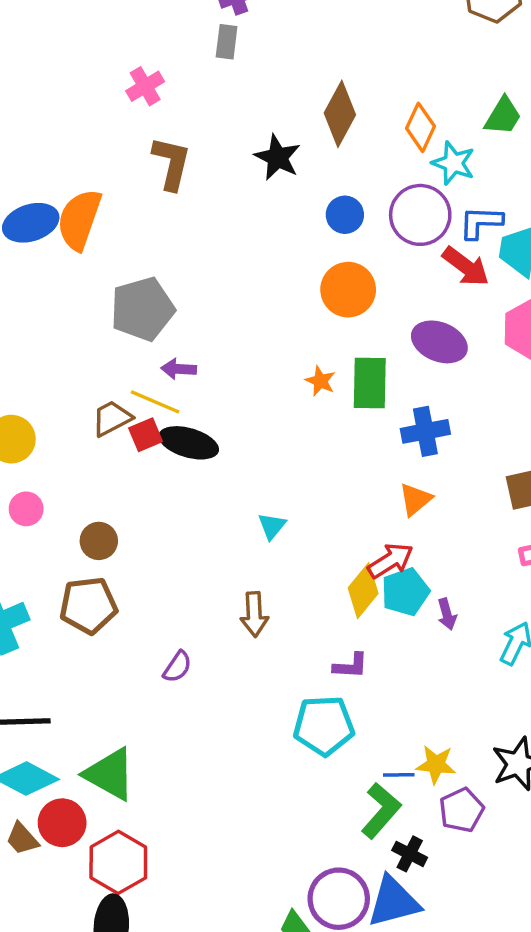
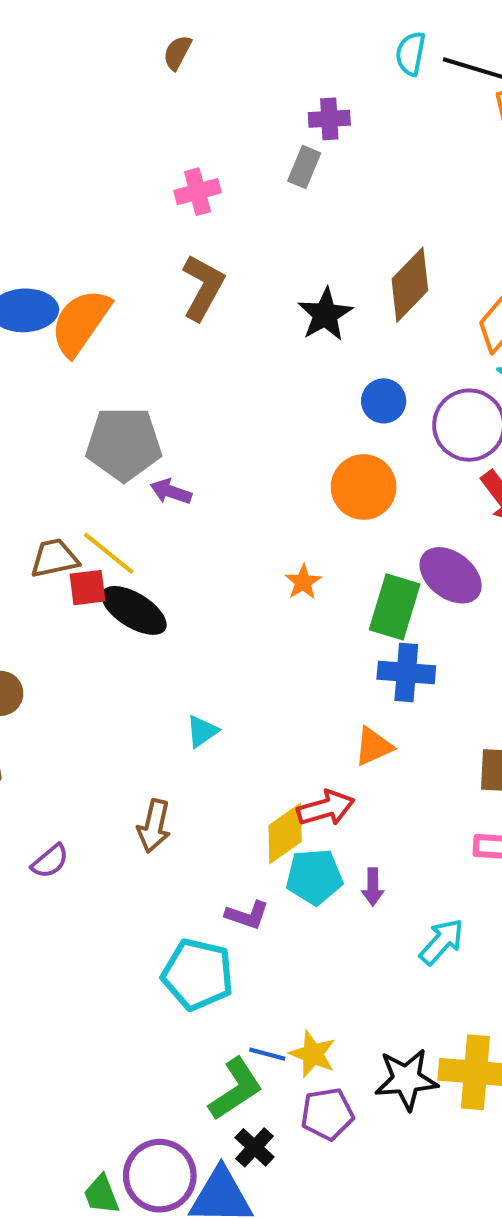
purple arrow: (179, 369) -> (171, 492), moved
green rectangle: (370, 383) -> (395, 607), moved
cyan pentagon: (405, 592) -> (314, 877), moved

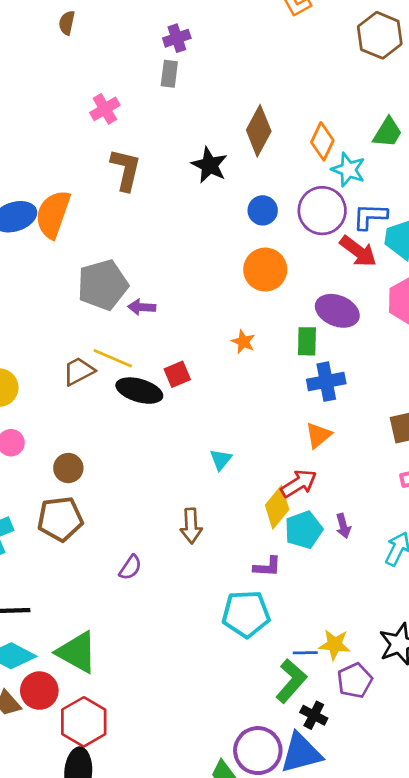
red square: (88, 588) -> (177, 374), moved
green rectangle: (395, 607) -> (307, 341), size x0.7
cyan triangle: (202, 731) -> (221, 460), moved

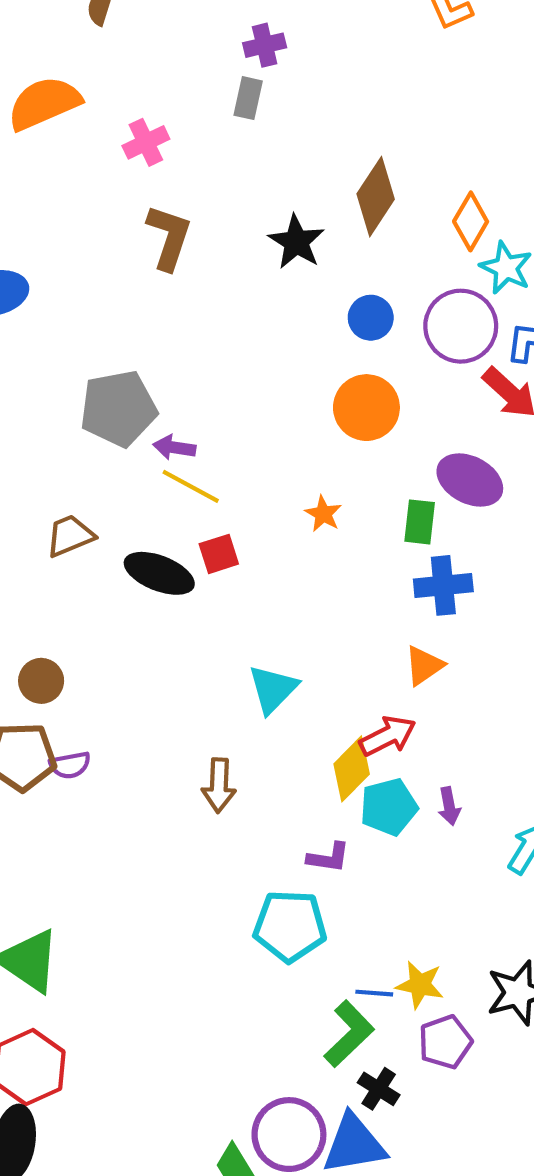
orange semicircle: (53, 214) -> (44, 103), moved, turned 42
yellow line: (113, 358) -> (191, 486), moved
cyan triangle: (221, 460) -> (273, 689), size x1.5
purple semicircle: (130, 567) -> (70, 765), moved, turned 40

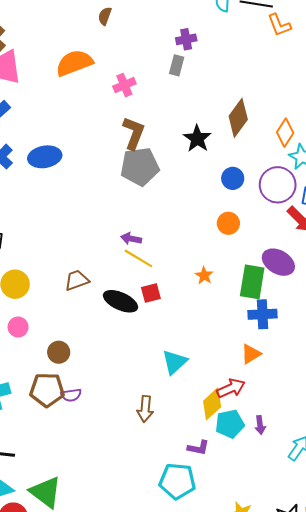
gray pentagon: (118, 408) -> (140, 167), moved
orange circle: (366, 408) -> (228, 223), size x0.7
green rectangle: (420, 522) -> (252, 282), size x1.5

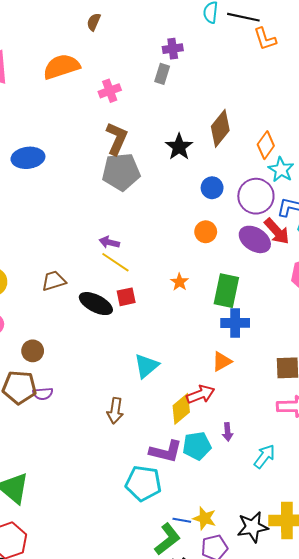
purple ellipse: (278, 262) -> (255, 239), moved
cyan pentagon: (230, 424) -> (197, 446), moved
purple L-shape: (198, 448) -> (166, 451), size x1.5

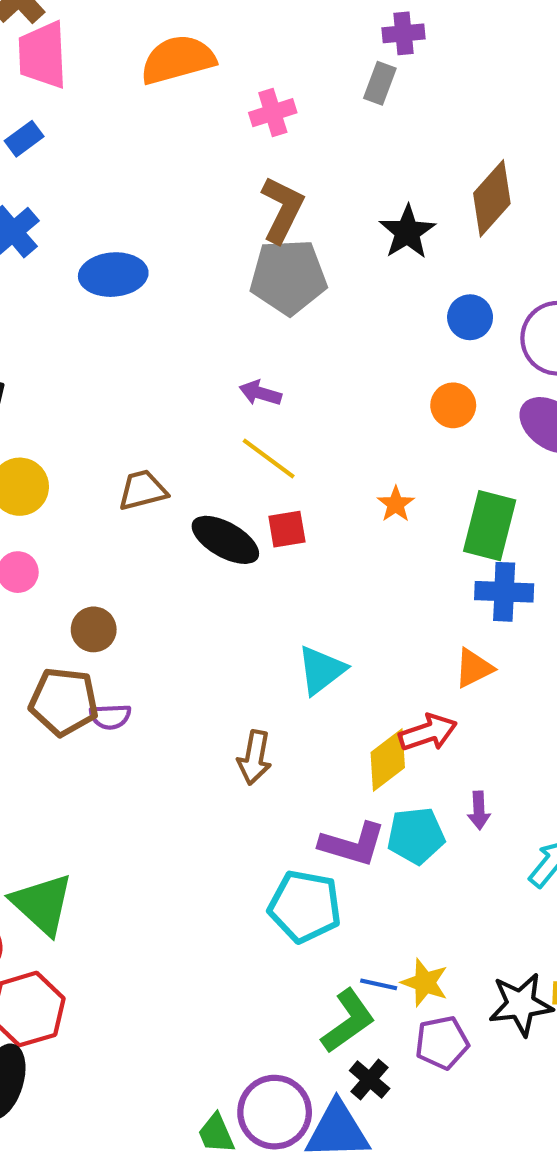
blue ellipse: (28, 158) -> (113, 275), moved
purple arrow: (109, 242) -> (260, 393), moved

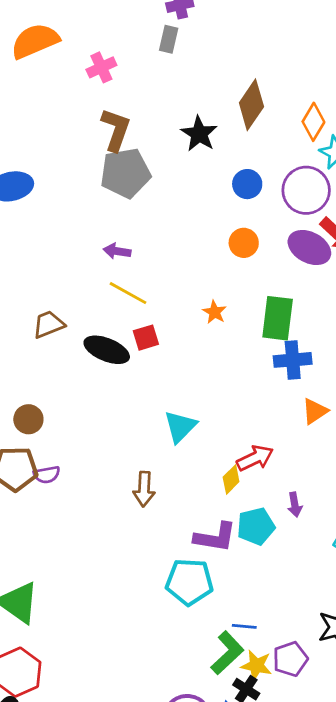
orange triangle: (474, 668) -> (315, 411), moved
yellow diamond: (388, 760) -> (231, 479), size x0.7
yellow star: (425, 983) -> (256, 666), moved

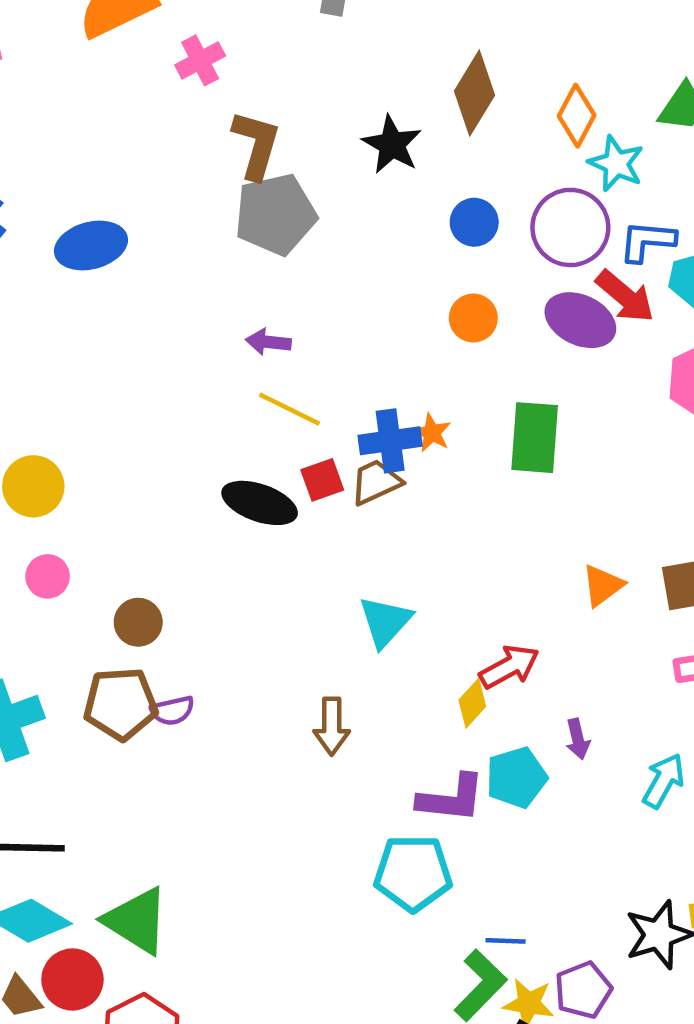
pink cross: (101, 67) -> (200, 60), moved
brown trapezoid: (49, 324) -> (376, 482), moved
blue cross: (293, 360) -> (390, 441), moved

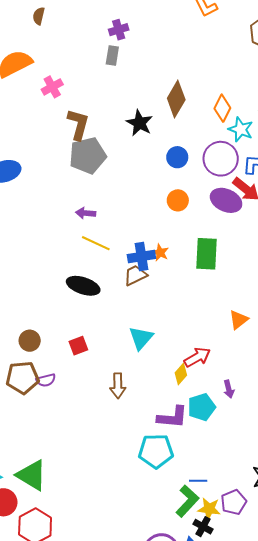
red square: (322, 480) -> (78, 346), moved

